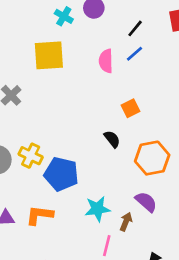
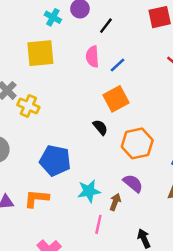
black line: (135, 28) -> (106, 26), moved
blue line: (135, 54) -> (118, 65), moved
orange square: (130, 108) -> (116, 99), size x1.5
yellow cross: (31, 156) -> (28, 106), moved

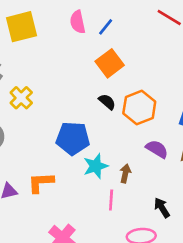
yellow cross: (28, 106) -> (21, 98), moved, turned 30
black semicircle: (100, 127) -> (107, 102), moved
blue pentagon: (55, 161) -> (73, 138), moved
purple semicircle: (133, 183) -> (157, 149), moved

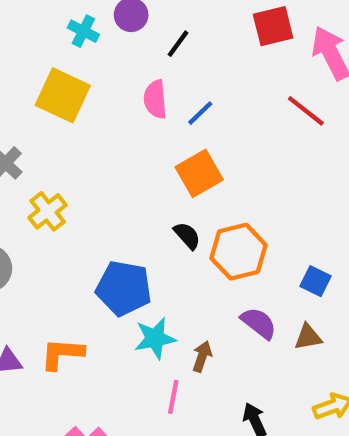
yellow square: (21, 27) -> (63, 95), turned 32

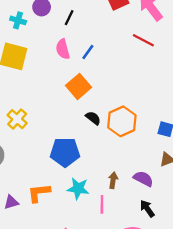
orange square: (199, 173) -> (78, 86), moved
purple semicircle: (259, 323) -> (143, 179), moved
cyan star: (155, 338) -> (78, 189), moved, turned 30

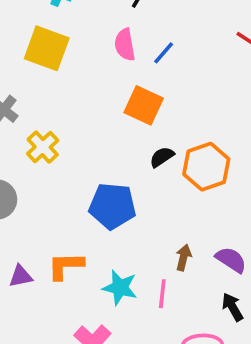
orange square: (78, 86) -> (144, 105), turned -30
black semicircle: (93, 118) -> (162, 157), turned -77
cyan star: (78, 189) -> (120, 288), moved

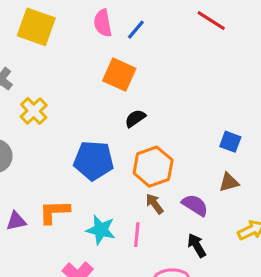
orange hexagon: (206, 167) -> (153, 167), moved
brown arrow: (183, 258) -> (155, 204), turned -50

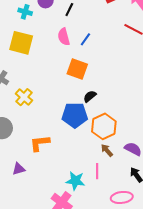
blue pentagon: (94, 160) -> (75, 115), moved
orange L-shape: (54, 212) -> (40, 143), moved
cyan star: (101, 230) -> (75, 181), moved

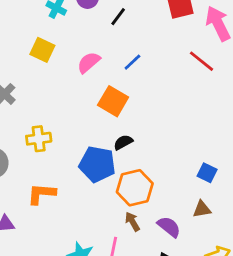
pink semicircle: (64, 37) -> (89, 62), moved, turned 54
yellow square: (21, 43) -> (42, 50), size x0.7
yellow cross: (24, 97) -> (39, 139), moved, turned 30

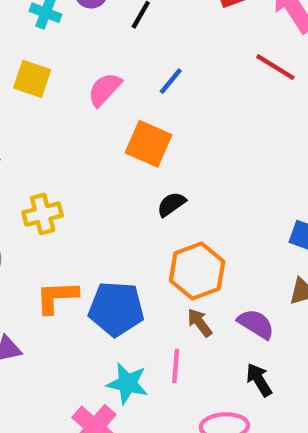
blue pentagon: (97, 164) -> (116, 309), moved

